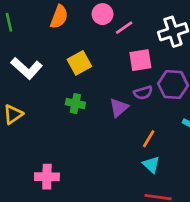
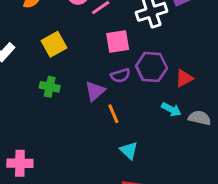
orange line: (149, 139) -> (113, 114), moved, turned -54

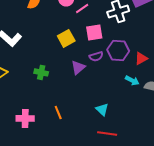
yellow square: (54, 44) -> (66, 38), moved
green cross: (50, 87) -> (41, 72), moved
orange line: (113, 114) -> (58, 112), moved

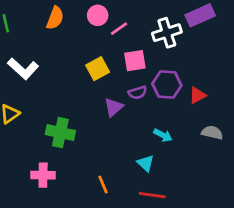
green cross: (41, 72) -> (60, 133), moved, size x1.5
cyan arrow: (132, 80) -> (163, 135), moved
orange line: (58, 112) -> (103, 184), moved

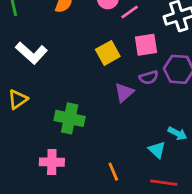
cyan arrow: (163, 135) -> (177, 133), moved

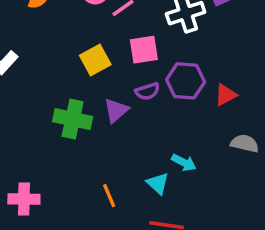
green cross: (70, 118) -> (73, 119), moved
orange line: (113, 172) -> (109, 196), moved

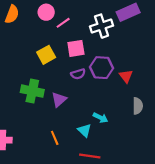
red triangle: (226, 95) -> (126, 76), turned -40
purple triangle: (116, 110) -> (59, 100), moved
gray semicircle: (245, 143) -> (138, 106), turned 77

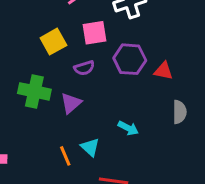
purple semicircle: (78, 74) -> (84, 68), moved
red triangle: (126, 76) -> (163, 71), turned -40
cyan triangle: (84, 130) -> (90, 147), moved

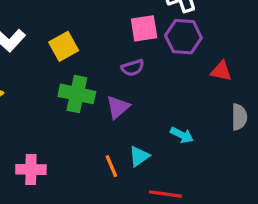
yellow square: (53, 42) -> (64, 46), moved
purple hexagon: (130, 59) -> (183, 37), moved
cyan triangle: (90, 147) -> (139, 156), turned 42

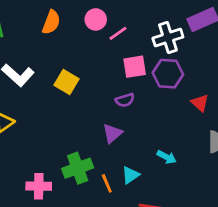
yellow square: (64, 46) -> (67, 82), turned -30
red triangle: (221, 71) -> (200, 103), turned 30
green cross: (77, 94) -> (78, 168), moved, turned -32

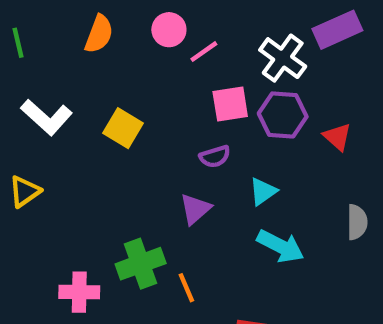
white cross: (168, 38) -> (283, 58), turned -36
red triangle: (200, 103) -> (337, 137), moved
cyan arrow: (167, 157) -> (280, 246), size x1.5
cyan triangle: (130, 175) -> (263, 192), moved

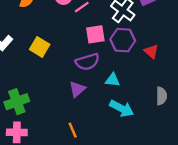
purple semicircle: (215, 157) -> (87, 62), size x1.5
cyan triangle: (263, 192) -> (112, 80), turned 42
green cross: (141, 264) -> (17, 102), moved

